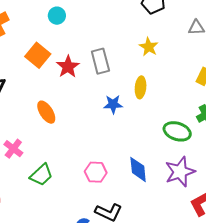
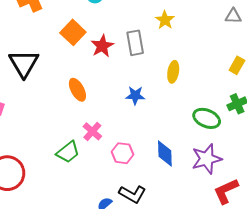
yellow star: (149, 47) -> (165, 20), moved
blue star: (113, 104) -> (135, 95), moved
pink cross: (13, 149) -> (92, 131), moved

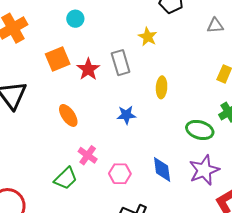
orange square: (73, 32) -> (58, 59), turned 30

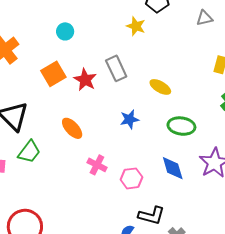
yellow star: (148, 37) -> (136, 26), moved
yellow ellipse: (162, 87) -> (160, 87), turned -55
green ellipse: (200, 130) -> (181, 126), moved
green trapezoid: (66, 178) -> (29, 152), moved

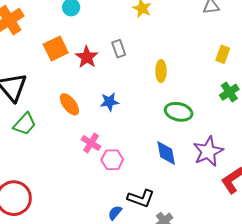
gray rectangle: (116, 68) -> (119, 49), size x0.7
yellow ellipse: (160, 87) -> (161, 71), turned 55
blue star: (129, 119) -> (109, 102), moved
pink hexagon: (132, 178) -> (112, 160), moved

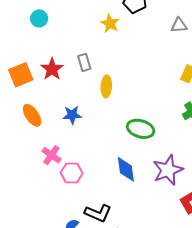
orange square: (56, 49) -> (21, 75), moved
yellow ellipse: (161, 71) -> (106, 86), moved

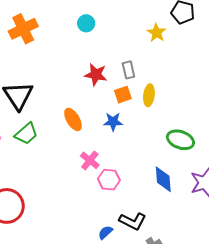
red star: (52, 69) -> (96, 75), turned -30
orange square: (21, 75) -> (123, 95), moved, size x0.7

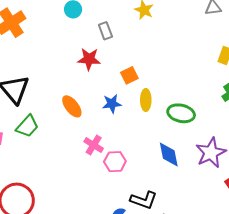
gray rectangle: (128, 70) -> (105, 31), moved
orange square: (123, 95) -> (129, 75), moved
yellow ellipse: (149, 95) -> (146, 100), moved

